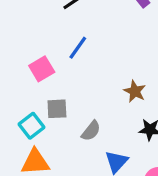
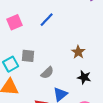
pink square: (42, 69) -> (14, 22), moved

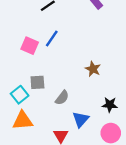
pink square: (14, 22) -> (30, 46), moved, turned -35
black star: (84, 77) -> (110, 105), moved

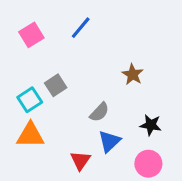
pink square: (30, 46) -> (31, 35), moved, turned 30
gray square: (37, 82) -> (56, 85), turned -35
gray semicircle: (62, 98) -> (99, 112), moved

